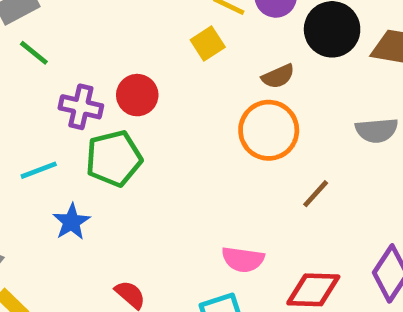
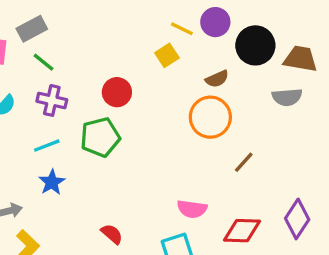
purple cross: (81, 107) -> (52, 100), moved
gray semicircle: (377, 130) -> (287, 97), moved
blue star: (71, 222) -> (52, 182), moved

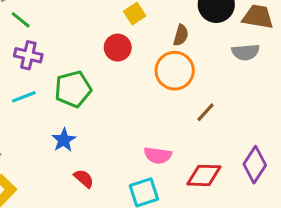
brown semicircle: (217, 79) -> (181, 35), turned -50
red circle: (117, 92) -> (118, 48), moved
blue star: (52, 182) -> (64, 140), moved

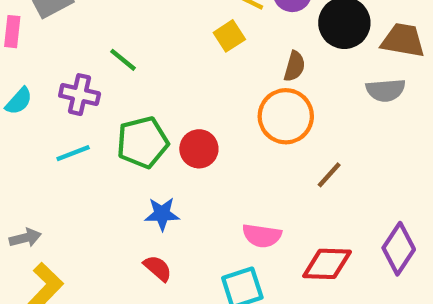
green line: (21, 20) -> (123, 60), moved
red circle: (118, 48) -> (199, 149), moved
blue star: (64, 140) -> (162, 214), moved, turned 30

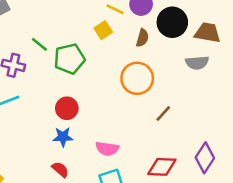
brown semicircle: (294, 66) -> (142, 38), moved
green pentagon: (142, 142) -> (69, 59), moved
red circle: (199, 149) -> (67, 108), moved
pink semicircle: (262, 236) -> (107, 149), moved

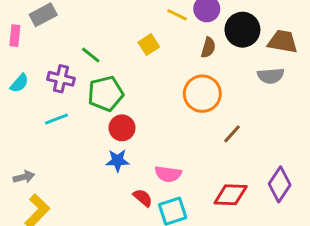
yellow square: (103, 30) -> (149, 45), moved
green pentagon: (69, 59) -> (106, 94), moved
red semicircle: (60, 169) -> (143, 198), moved

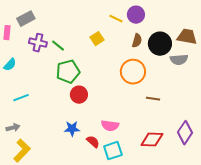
black circle: (242, 30) -> (160, 44), moved
purple cross: (61, 79) -> (38, 43), moved
cyan line: (57, 119) -> (21, 98), moved
brown line: (232, 134) -> (153, 99), turned 56
blue star: (118, 161) -> (72, 129), moved

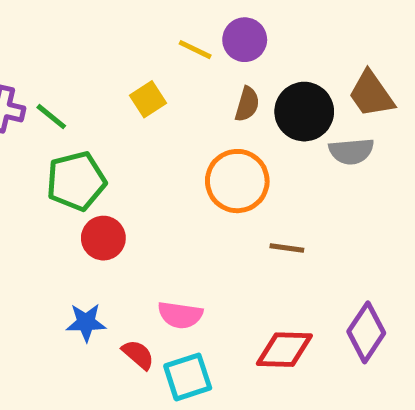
brown trapezoid: (187, 37) -> (371, 94), turned -135

